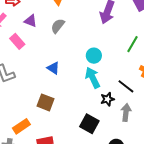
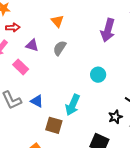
blue triangle: (53, 68) -> (37, 101), moved
cyan arrow: (93, 78) -> (73, 105), moved, turned -125

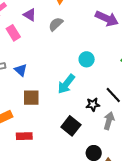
purple arrow: (108, 30) -> (107, 19), turned -95
cyan arrow: (73, 105) -> (66, 84), moved
brown square: (54, 125) -> (31, 98), turned -30

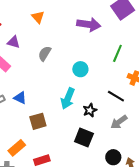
gray semicircle: (56, 24) -> (45, 54), moved
black star: (93, 105) -> (90, 110), moved
gray arrow: (109, 121) -> (119, 122), turned -126

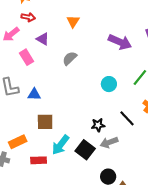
cyan circle: (80, 69) -> (109, 84), moved
blue triangle: (20, 98) -> (34, 94), turned -40
cyan arrow: (68, 99) -> (61, 145), moved
gray arrow: (119, 122) -> (109, 142), moved

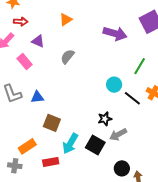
orange triangle: (73, 21) -> (66, 20), turned 32
cyan circle: (109, 84) -> (114, 85), moved
black line: (127, 118) -> (132, 98), moved
brown square: (45, 122) -> (52, 123), turned 30

